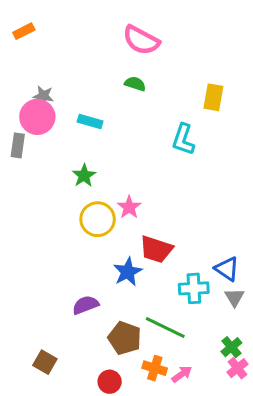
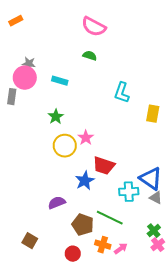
yellow rectangle: (213, 97) -> (153, 114), moved
blue triangle: (227, 269) -> (151, 179), size x1.4
gray triangle: (234, 297) -> (156, 198), turned -32

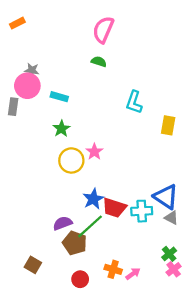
pink semicircle: (94, 27) -> (103, 30), turned 85
cyan rectangle: (60, 81) -> (59, 97), moved
red trapezoid: (104, 166) -> (114, 208), moved
green line: (110, 218) -> (90, 226), moved, turned -68
brown pentagon: (83, 225) -> (75, 243), moved

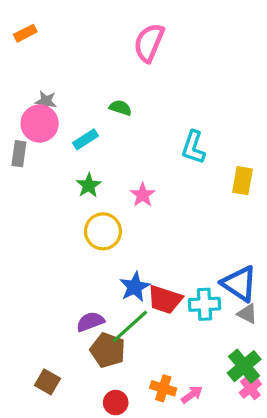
green semicircle: (99, 62) -> (120, 108), moved
cyan rectangle: (59, 97) -> (86, 139), turned -49
pink star: (94, 152) -> (143, 195), moved
green cross: (169, 254) -> (244, 366), size x1.5

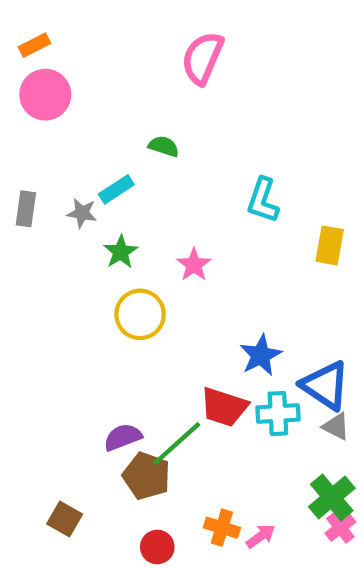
gray star: (46, 101) -> (82, 213), moved
pink circle: (40, 124) -> (45, 95), moved
blue star: (135, 287) -> (261, 355), moved

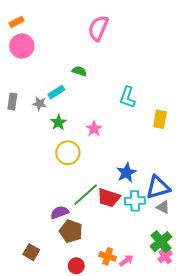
blue triangle: (325, 385) -> (158, 187), turned -50
green line: (177, 444) -> (86, 195), moved

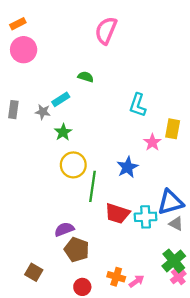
pink star: (94, 129) -> (152, 142), moved
blue star: (126, 173) -> (127, 167), moved
green line: (86, 195) -> (92, 186), moved, turned -40

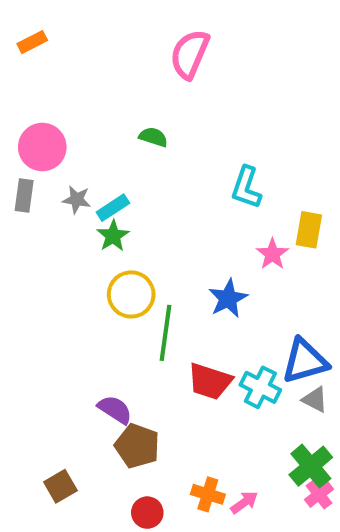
pink circle: (24, 50) -> (42, 147), moved
cyan rectangle: (61, 99) -> (113, 208), moved
cyan cross: (146, 217) -> (260, 387), turned 30
purple semicircle: (64, 229) -> (115, 410), turned 54
brown square: (34, 272) -> (60, 486), turned 30

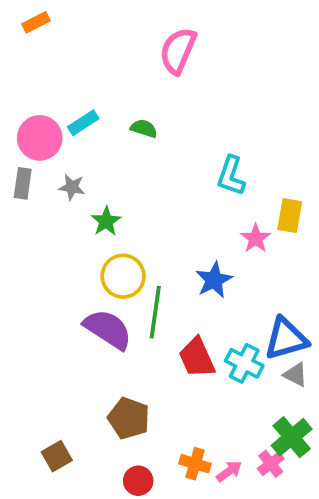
orange rectangle: (32, 42) -> (36, 22), moved
cyan rectangle: (113, 208) -> (83, 123), moved
red trapezoid: (210, 381) -> (197, 358), turned 48
purple semicircle: (115, 410) -> (108, 329), moved, size x1.5
pink cross: (319, 494) -> (271, 464), moved

